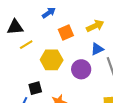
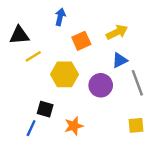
blue arrow: (49, 13) -> (60, 17), turned -40
black square: (35, 88) -> (45, 109), turned 32

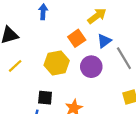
orange square: (81, 41) -> (77, 38), moved
yellow line: (33, 56) -> (15, 66), moved

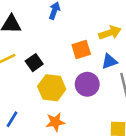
yellow hexagon: (57, 63) -> (52, 88), moved
black square: (45, 98) -> (34, 63), moved, turned 32

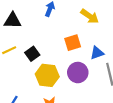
yellow arrow: (110, 33) -> (90, 16), moved, turned 54

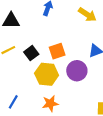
orange square: (73, 43) -> (57, 51), moved

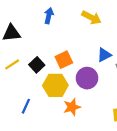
blue line: (13, 102) -> (26, 106), moved
orange star: (50, 103) -> (72, 107), moved

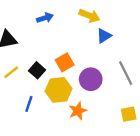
blue arrow: (49, 16) -> (45, 18), turned 64
blue triangle: (104, 55) -> (104, 36), moved
blue line: (26, 106) -> (29, 104), moved

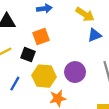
orange square: (65, 62) -> (41, 36), moved
black square: (37, 70) -> (28, 55), turned -32

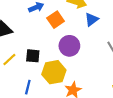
orange square: (41, 36) -> (56, 20), moved
purple circle: (75, 72) -> (69, 46), moved

